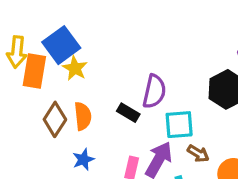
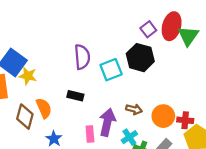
purple semicircle: (154, 91) -> (82, 57), moved
cyan square: (179, 125) -> (111, 70), moved

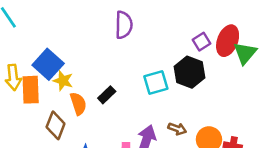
purple semicircle: (82, 57) -> (124, 25), moved
black rectangle: (75, 96) -> (107, 95), moved, turned -63
orange semicircle: (44, 108) -> (78, 104), moved

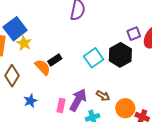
cyan square: (156, 83) -> (94, 58), turned -30
orange semicircle: (78, 104) -> (43, 67), moved, turned -36

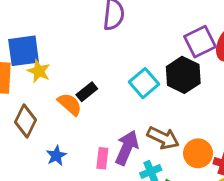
blue square: (15, 29) -> (24, 51), turned 35
purple square: (134, 34) -> (200, 42), size x1.5
brown arrow: (103, 96) -> (163, 138), size x1.5

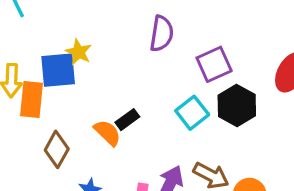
purple square: (200, 42) -> (214, 64), moved
yellow star: (39, 71) -> (79, 52), moved

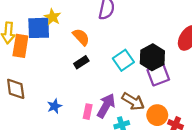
purple square: (214, 64) -> (158, 75), moved
orange semicircle: (107, 133) -> (81, 37), moved
brown diamond: (57, 149) -> (16, 89), moved, turned -40

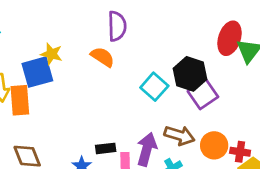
orange semicircle: (81, 37) -> (103, 57), moved
black rectangle: (81, 62) -> (106, 148), moved, turned 40

